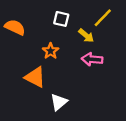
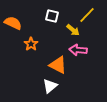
orange star: (51, 51) -> (31, 44), moved
orange triangle: (35, 77) -> (58, 65), moved

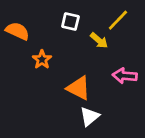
pink arrow: (78, 50) -> (125, 76), moved
white triangle: (50, 86) -> (89, 117), moved

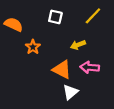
yellow arrow: (99, 40) -> (78, 45), moved, turned 120
pink arrow: (125, 76) -> (90, 67), moved

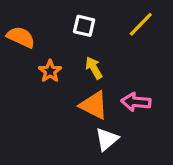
yellow arrow: (78, 45) -> (94, 68), moved, turned 80

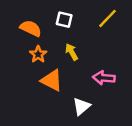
orange semicircle: (21, 37) -> (31, 28), moved
orange triangle: (94, 105) -> (52, 80), moved

